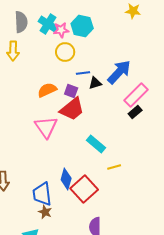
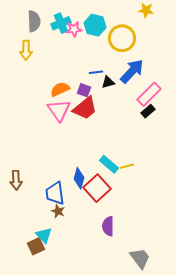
cyan cross: (48, 24) -> (61, 23), turned 36
yellow circle: (65, 52) -> (122, 38), moved, size x1.4
pink triangle: (46, 127) -> (59, 110), moved
cyan rectangle: (96, 144) -> (109, 164), moved

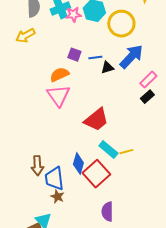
yellow arrow: (26, 50) -> (25, 36), turned 60
purple square: (84, 90) -> (74, 55), moved
pink rectangle: (149, 94) -> (148, 80), size x0.7
red trapezoid: (85, 108) -> (96, 120), moved
brown arrow: (16, 180) -> (37, 166), moved

